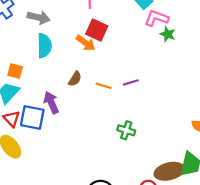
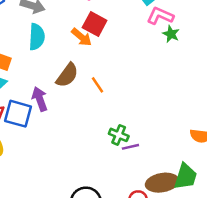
brown semicircle: (75, 79) -> (67, 75), size x1.5
purple line: (131, 82) -> (130, 147), moved
orange line: (103, 86) -> (98, 85), turned 35

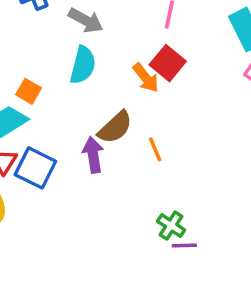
purple arrow: (40, 99) -> (93, 155), moved

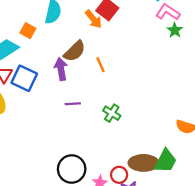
orange square: (29, 91) -> (28, 31), moved
purple line: (184, 246) -> (73, 104), moved

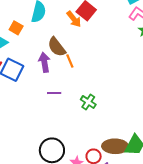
brown semicircle: (75, 51) -> (57, 47), turned 95
orange line: (100, 65) -> (70, 61), moved

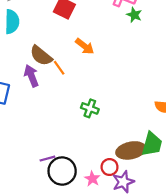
orange arrow: (74, 19) -> (85, 46), moved
purple line: (54, 93) -> (47, 159), moved

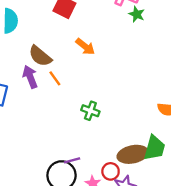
orange line: (59, 68) -> (55, 78), moved
purple line: (47, 159) -> (72, 160), moved

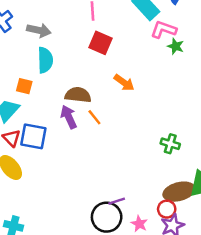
brown semicircle: (40, 56) -> (78, 95), turned 150
green cross: (90, 111) -> (170, 144), moved
red circle: (111, 171) -> (167, 209), moved

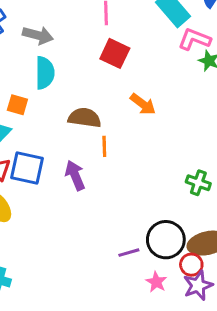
purple arrow: (69, 117) -> (75, 175), moved
orange line: (94, 117) -> (104, 146), turned 35
black circle: (107, 217) -> (166, 240), moved

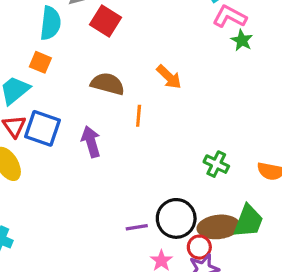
red square: (115, 53) -> (105, 21), moved
cyan semicircle: (45, 73) -> (50, 23), moved
orange line: (104, 146) -> (139, 116), moved

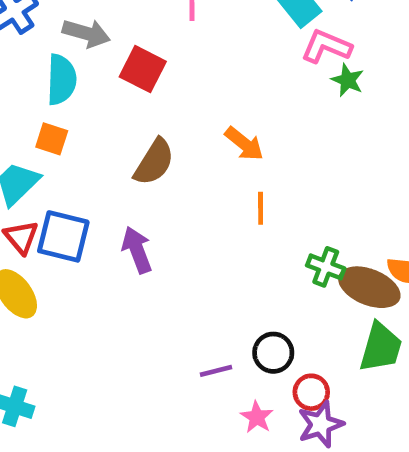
brown semicircle: (108, 84) -> (154, 162), turned 112
orange line: (139, 116) -> (261, 208), moved
black circle: (176, 218) -> (273, 353), size x0.7
brown ellipse: (218, 227) -> (369, 287), moved, turned 33

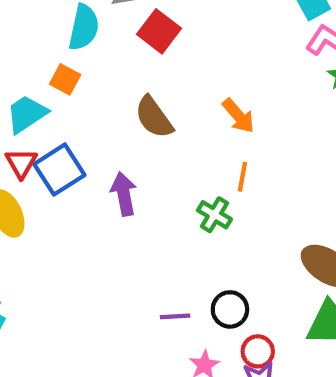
brown semicircle: (154, 162) -> (154, 117), turned 102
blue square: (63, 236) -> (59, 170), turned 33
green cross: (326, 267) -> (214, 215), moved

